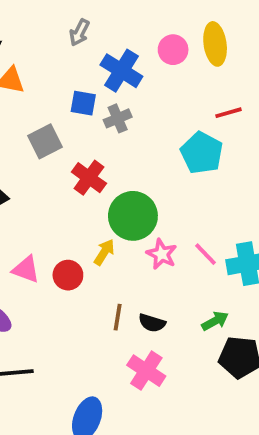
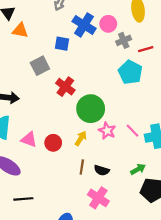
pink circle: (173, 50) -> (108, 24), moved
gray cross: (118, 118) -> (124, 40), moved
yellow arrow: (104, 252) -> (81, 138), moved

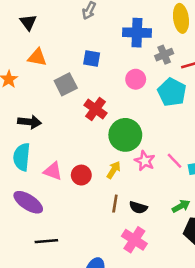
pink circle: (108, 24) -> (136, 79), moved
blue cross: (84, 25) -> (137, 33), moved, turned -30
orange triangle: (20, 30) -> (37, 57), moved

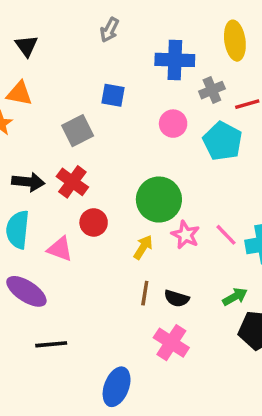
orange triangle: (37, 57) -> (19, 94), moved
red cross: (96, 109) -> (72, 182), moved
red circle: (81, 175) -> (94, 222), moved

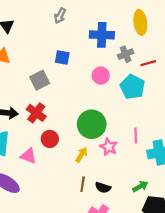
pink line: (226, 235) -> (136, 136), moved, turned 42

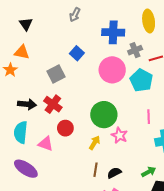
blue square: (62, 57) -> (77, 53), turned 32
pink circle: (101, 76) -> (112, 70), size x1.6
pink line: (136, 136) -> (149, 117), moved
black semicircle: (103, 188) -> (114, 173), turned 136

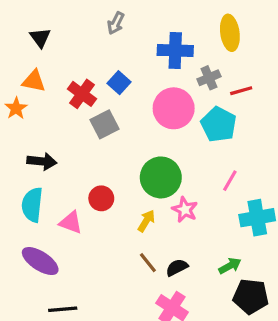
gray square: (56, 74) -> (105, 124), moved
red cross: (53, 104) -> (82, 94), moved
pink line: (149, 117) -> (230, 181), turned 32
brown line: (96, 170) -> (148, 263), turned -48

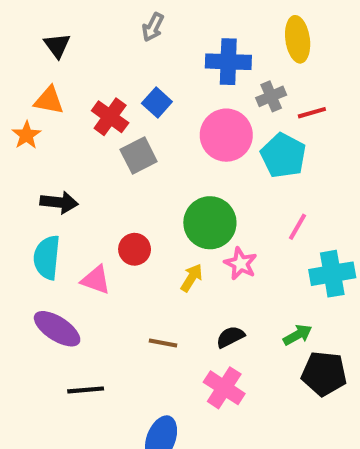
brown line: (148, 263) -> (163, 343), moved, turned -40

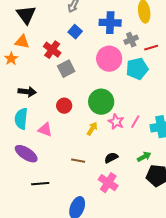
black triangle: (57, 45) -> (26, 15), size x1.5
blue square: (157, 102) -> (75, 32), moved
cyan pentagon: (283, 155) -> (137, 69), turned 30
pink line: (298, 227) -> (135, 122), moved
red circle: (135, 249) -> (64, 106), moved

